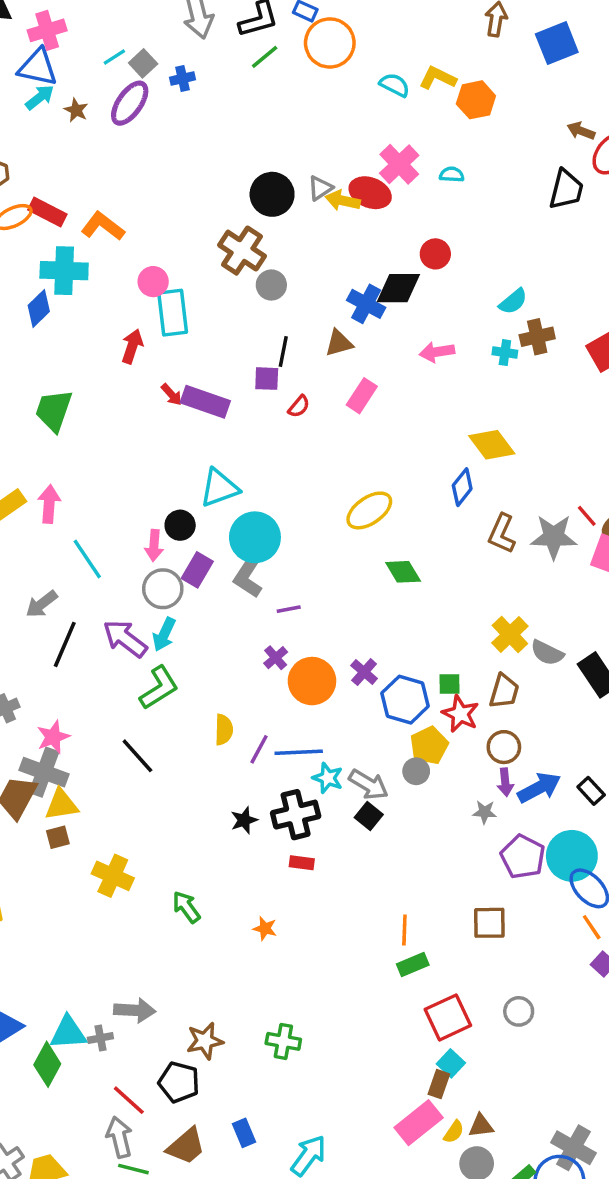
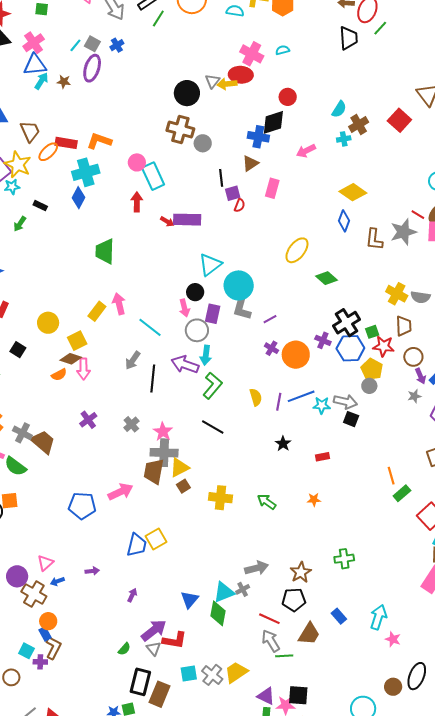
purple square: (267, 379) -> (233, 193), moved
black cross: (296, 815) -> (346, 323), moved

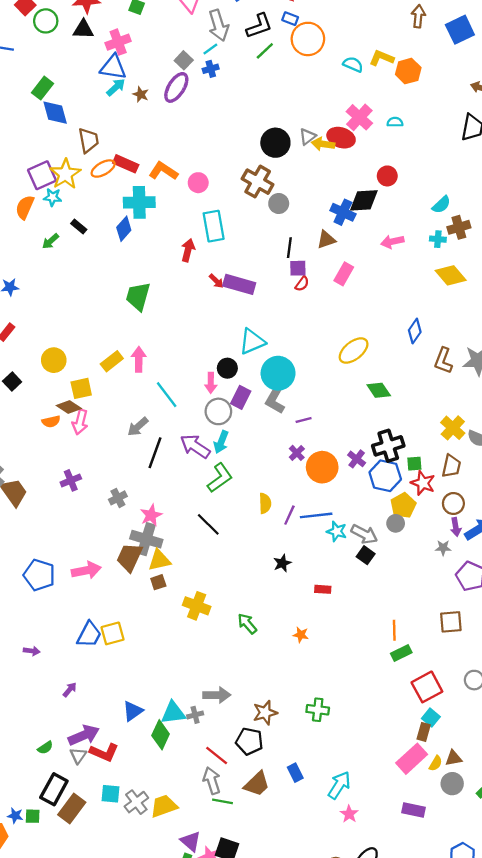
cyan line: (75, 45) -> (210, 49), moved
pink circle: (137, 162) -> (198, 183), moved
yellow diamond: (353, 192) -> (451, 275), moved

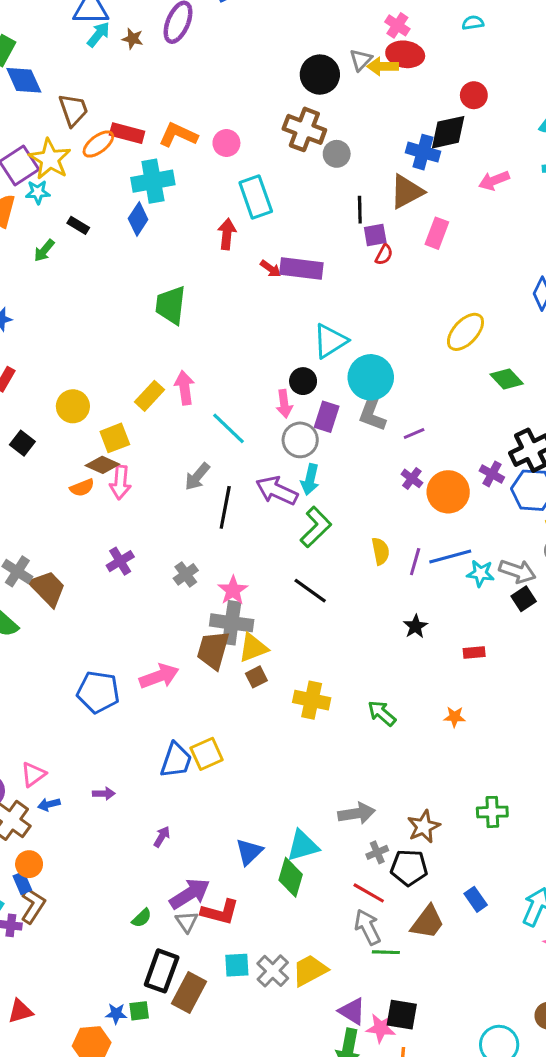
pink cross: (359, 117) -> (397, 25), moved, size x0.7
brown triangle: (326, 240) -> (407, 192), size x1.4
black square: (366, 555) -> (524, 599), turned 30
gray cross: (195, 715) -> (377, 852), moved

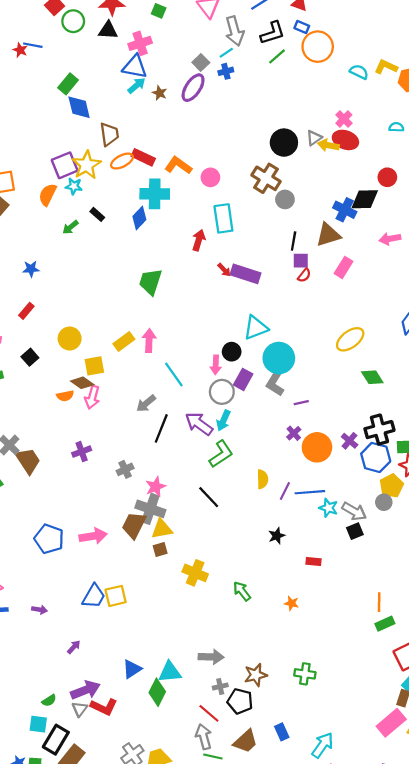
cyan square: (237, 965) -> (38, 724), moved

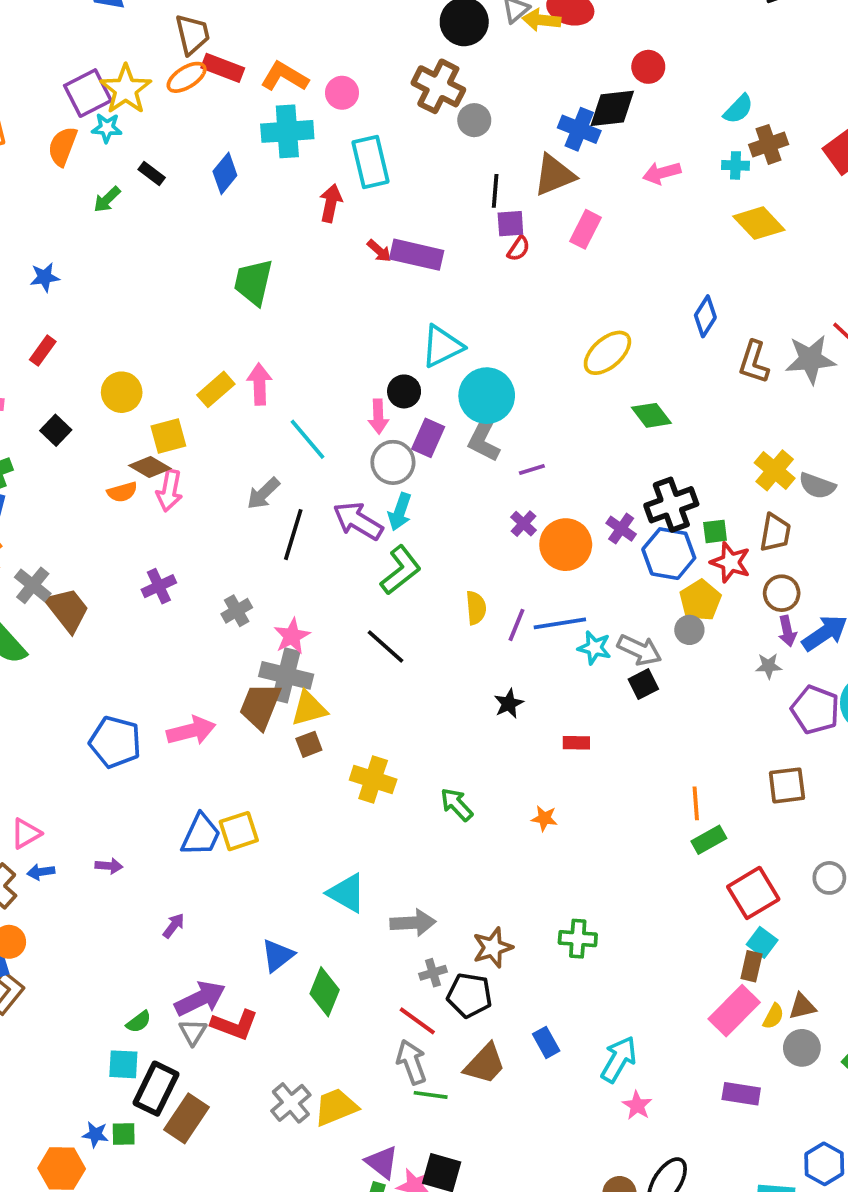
brown trapezoid: (109, 134) -> (192, 34), moved
cyan cross: (155, 194) -> (287, 131), moved
cyan triangle: (170, 672) -> (347, 893), moved, turned 40

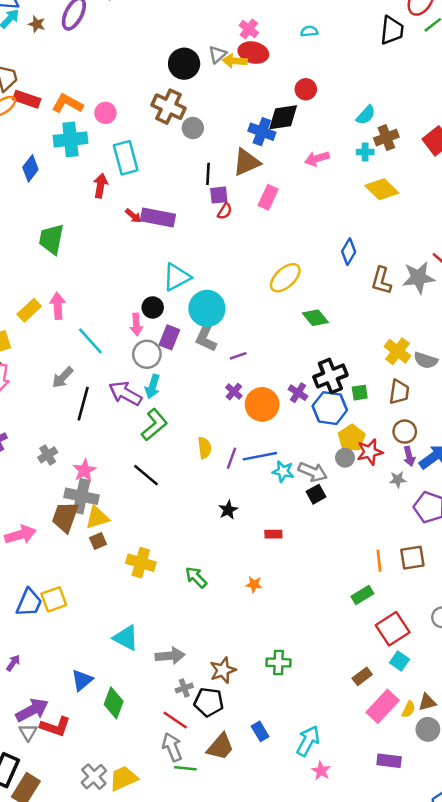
red star: (730, 562) -> (370, 452), moved, turned -30
orange line: (696, 803) -> (379, 561), moved
brown rectangle: (751, 966) -> (362, 676), moved, turned 42

